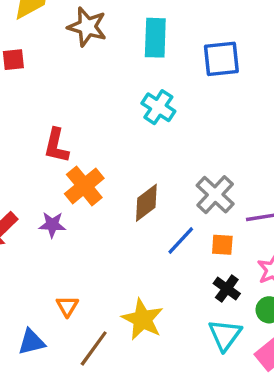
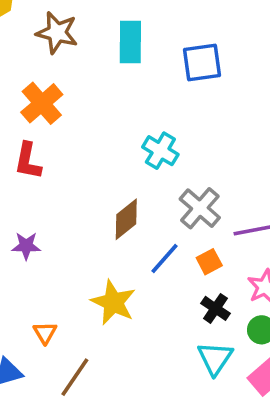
cyan cross: (158, 107) -> (160, 151), moved
orange cross: (84, 186) -> (42, 103), moved
orange square: (222, 245) -> (209, 262), turned -30
yellow star: (142, 319) -> (113, 302), moved

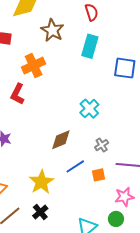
gray cross: (200, 208) -> (102, 145), size x0.6
black cross: (216, 308) -> (40, 212), moved

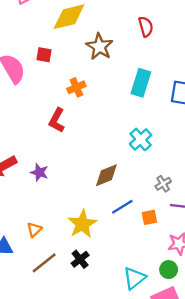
cyan rectangle: (90, 46) -> (141, 83), moved
orange cross: (34, 66) -> (76, 87), size x0.7
gray cross: (102, 145) -> (163, 184), moved

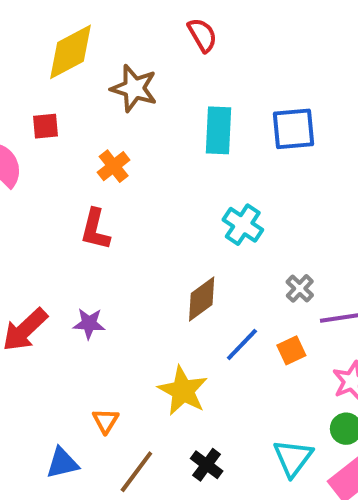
black cross: (80, 259) -> (207, 465), moved

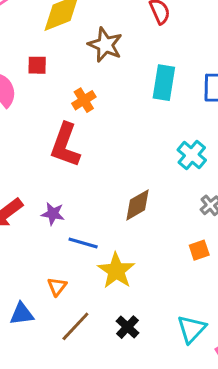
cyan cross: (243, 225) -> (192, 155), moved
red L-shape: (95, 229) -> (65, 145), size x1.4
blue line: (242, 345) -> (83, 243), moved, turned 56

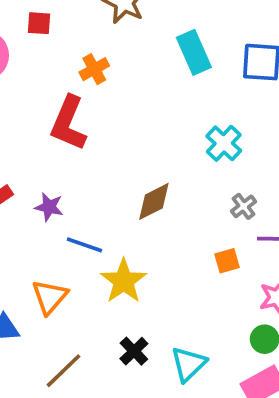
cyan rectangle: (164, 83) -> (194, 52), turned -36
orange triangle: (57, 287) -> (50, 297), size x1.5
brown line: (75, 326) -> (64, 371), moved
cyan triangle: (192, 329) -> (189, 364), moved

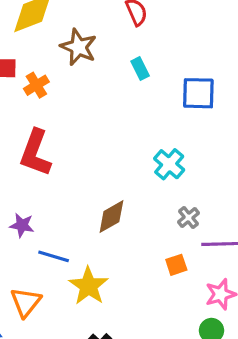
cyan rectangle: (194, 52) -> (140, 69), moved, size x0.6
orange cross: (94, 69) -> (36, 85), moved

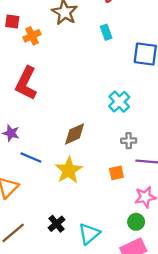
gray cross: (188, 217) -> (129, 141), turned 32
yellow star: (88, 286) -> (69, 170), moved

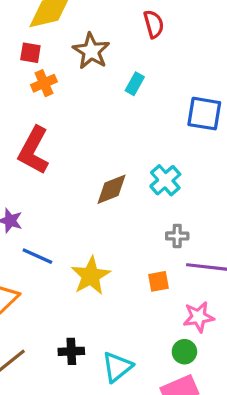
red square: (12, 22) -> (30, 53), moved
cyan rectangle: (106, 32) -> (135, 84), moved, turned 48
brown diamond: (75, 134) -> (112, 189), moved
black cross: (57, 224) -> (71, 351), turned 36

